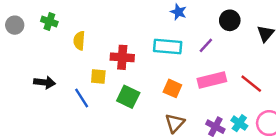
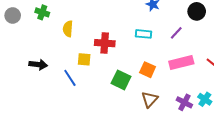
cyan rectangle: (168, 47) -> (143, 34), size x0.7
green square: (128, 97) -> (121, 80), moved

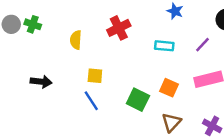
green cross: (42, 12) -> (33, 24), moved
red cross: (105, 43) -> (119, 28), moved, turned -30
blue line: (70, 78) -> (91, 101), moved

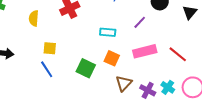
cyan rectangle: (164, 46) -> (108, 32), moved
brown triangle: (171, 122) -> (124, 83), moved

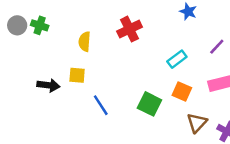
cyan rectangle: (108, 32) -> (177, 59), turned -42
yellow square: (50, 48) -> (77, 75), moved

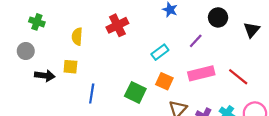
gray circle: (17, 25) -> (26, 51), moved
blue line: (101, 105) -> (92, 93), turned 42

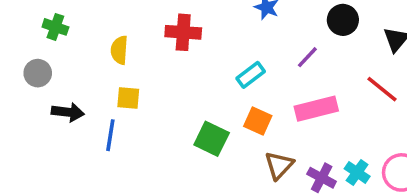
red cross: (117, 25) -> (183, 32), turned 30
yellow square: (70, 67) -> (128, 98), moved
red line: (238, 77) -> (382, 89), moved
blue line: (92, 93) -> (110, 135), moved

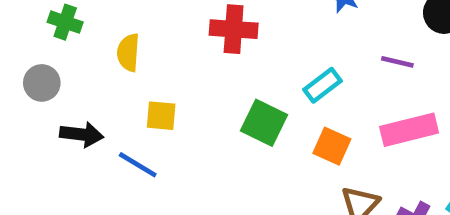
yellow semicircle: (119, 50) -> (128, 53), moved
purple line: (307, 57) -> (397, 62), turned 60
blue line: (110, 135) -> (138, 165), turned -68
green square: (212, 139) -> (264, 123), moved

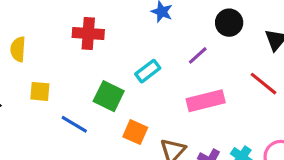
purple line: (397, 62) -> (198, 55), turned -55
orange square: (332, 146) -> (135, 132), moved
blue line: (138, 165) -> (74, 124), moved

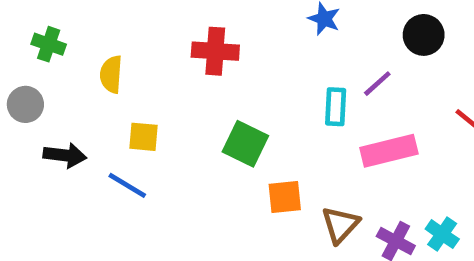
cyan rectangle: (148, 71) -> (336, 107), moved, turned -50
blue line: (74, 124) -> (127, 185), moved
orange square: (135, 132) -> (285, 197), turned -30

